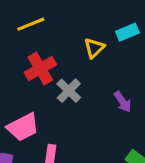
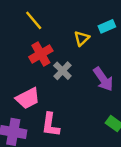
yellow line: (31, 24) -> (34, 20), turned 72
purple arrow: (123, 102) -> (103, 79), size x1.5

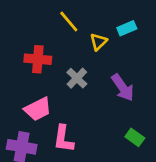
yellow line: (34, 20) -> (69, 21), moved
red cross: (41, 54) -> (38, 59), moved, turned 35

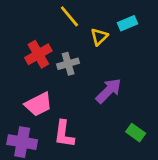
red cross: (38, 59) -> (38, 54), turned -35
gray cross: (77, 78) -> (68, 64), moved, turned 30
purple arrow: (123, 88) -> (109, 91), moved, turned -100

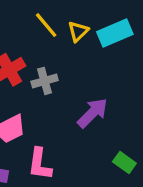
cyan rectangle: (128, 23) -> (115, 33), size x1.5
yellow triangle: (99, 37) -> (78, 31), moved

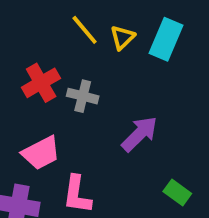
cyan rectangle: (115, 33) -> (166, 39), turned -44
gray cross: (45, 81) -> (83, 96), turned 30

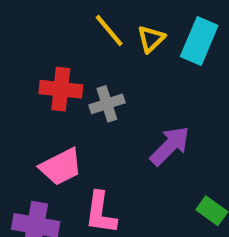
red cross: (41, 83) -> (61, 89), turned 36
gray cross: (83, 96) -> (107, 104), turned -32

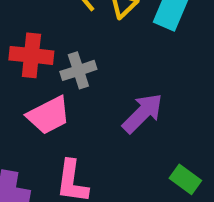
pink trapezoid: (61, 167) -> (49, 115), moved

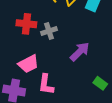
pink trapezoid: (49, 115) -> (28, 64), moved

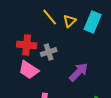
pink trapezoid: (28, 64) -> (29, 70), moved, turned 60

